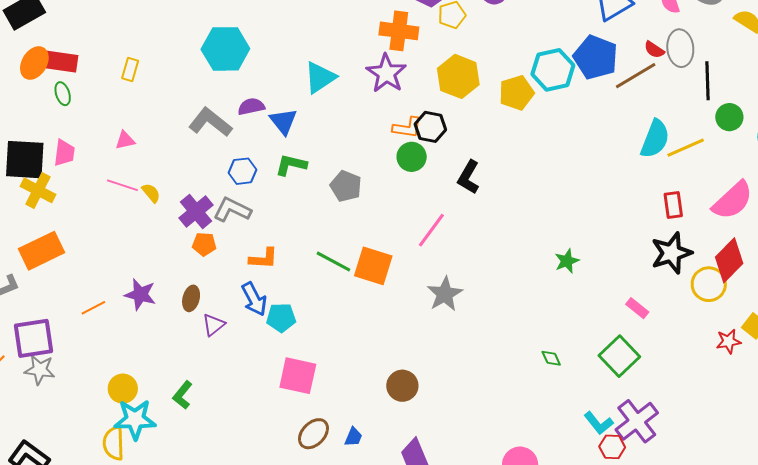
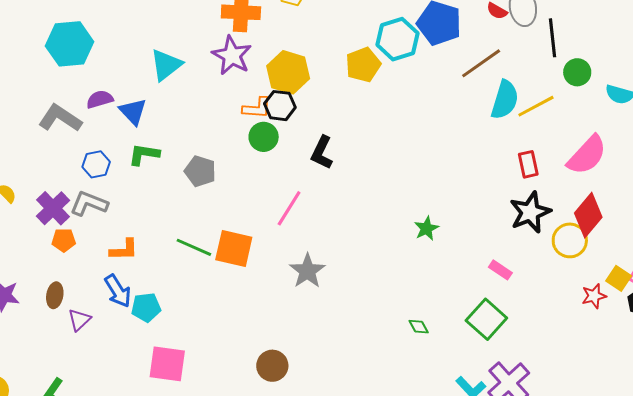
yellow hexagon: (458, 76) -> (288, 72), moved
brown line: (636, 76) -> (481, 63), moved

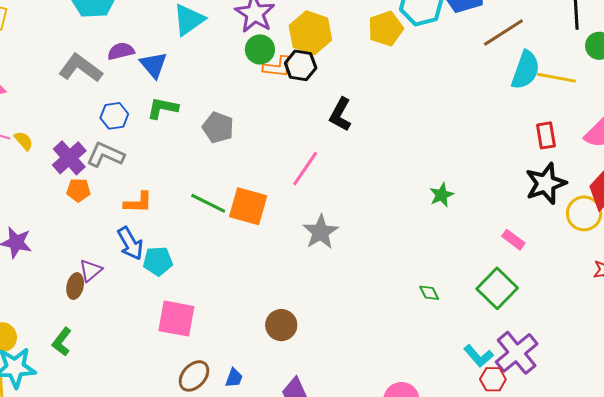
yellow line: (536, 106) -> (556, 78), turned 36
green circle: (264, 137) -> (260, 49), moved
brown ellipse: (55, 295) -> (75, 286), moved

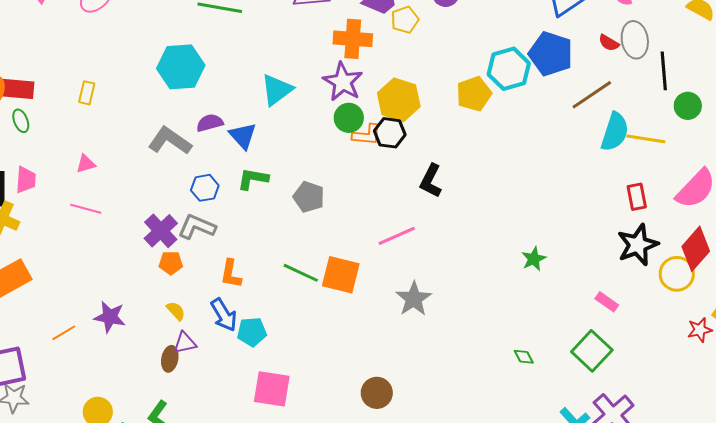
yellow semicircle: (24, 141) -> (176, 311), moved
pink line: (305, 169) -> (397, 236), turned 33
orange L-shape: (138, 203) -> (231, 274), turned 100
purple triangle: (91, 270) -> (185, 343), turned 30

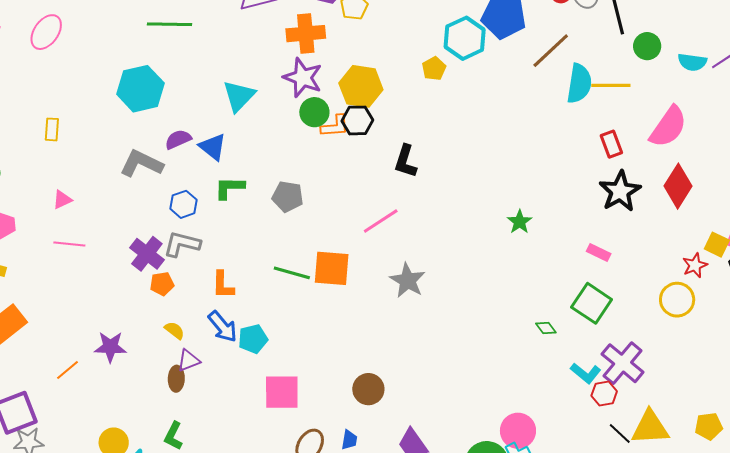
yellow pentagon: (474, 94) -> (434, 69), size x0.7
yellow circle: (677, 274) -> (677, 300), moved
green diamond: (524, 357) -> (546, 328), moved
brown circle: (377, 393) -> (368, 389), moved

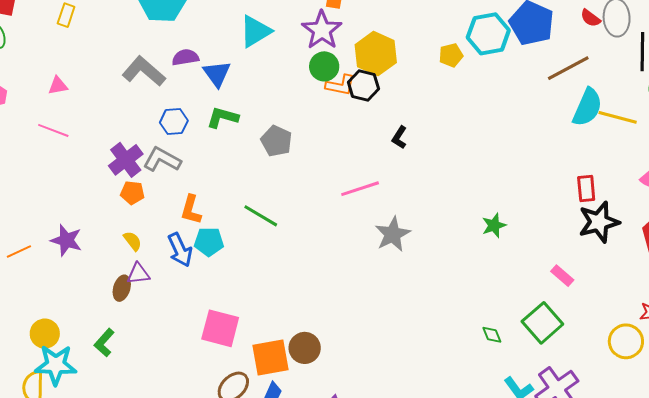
red rectangle: (611, 144) -> (586, 189), moved
black L-shape: (405, 161) -> (399, 137), size x0.7
orange square: (332, 268) -> (270, 358), moved, turned -30
gray star: (408, 280) -> (393, 234), moved
cyan pentagon: (253, 339) -> (209, 242), moved

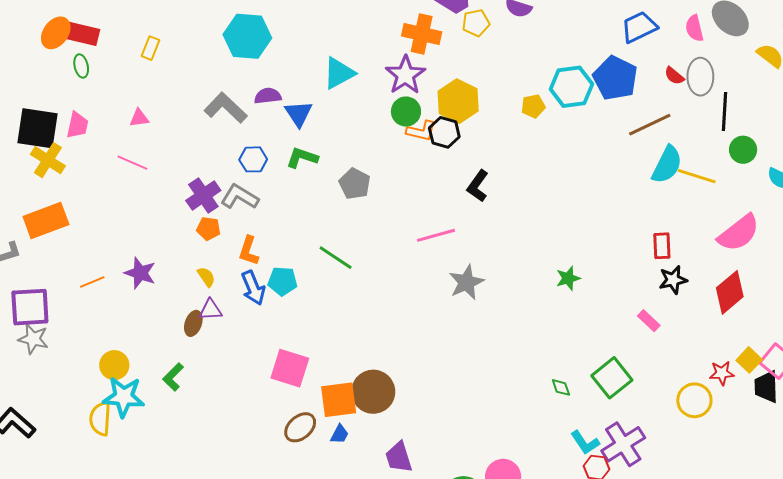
black L-shape: (399, 137) -> (478, 186), size x1.4
orange L-shape: (191, 210) -> (249, 251), moved
black star: (599, 222) -> (673, 280), size x0.7
pink rectangle: (562, 276) -> (649, 321), moved
brown circle: (305, 348) -> (373, 392), size x1.4

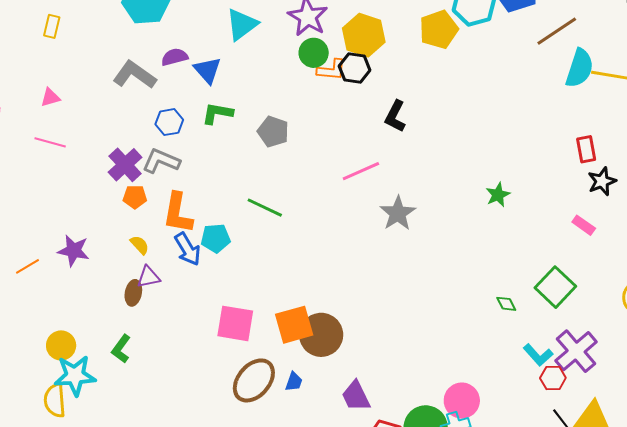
yellow pentagon: (533, 106) -> (439, 29), size x1.6
orange L-shape: (249, 251) -> (178, 213), size x1.4
orange square: (339, 400) -> (294, 325), moved
brown ellipse: (300, 427) -> (254, 380), size x1.4

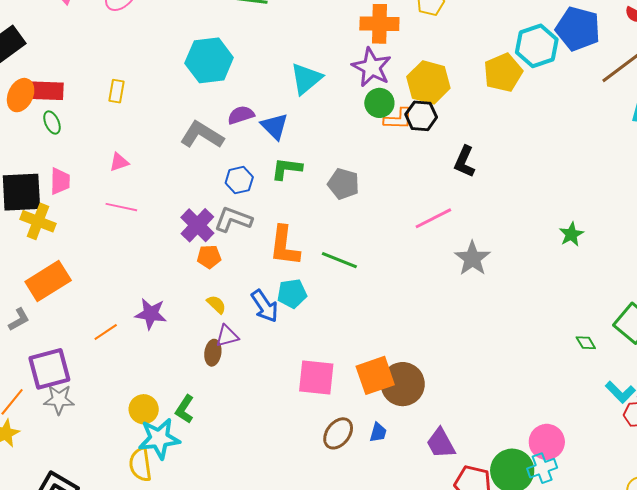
orange L-shape: (178, 213) -> (285, 246), moved
green L-shape: (121, 349) -> (185, 409), moved
brown ellipse: (254, 380) -> (338, 433), size x0.7

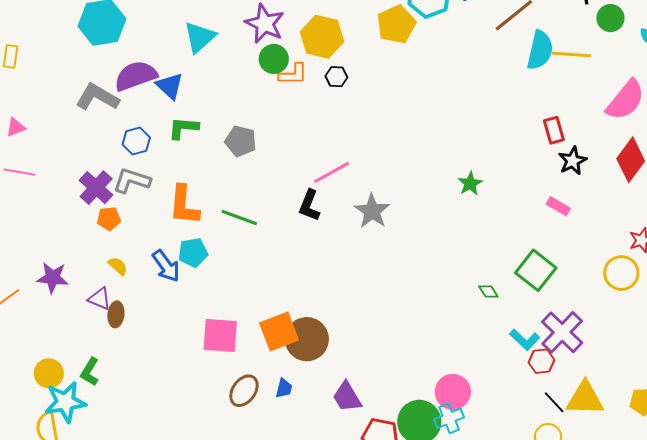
purple semicircle: (241, 115) -> (136, 76), size x1.6
black hexagon: (421, 116) -> (336, 77), moved, size x0.7
black L-shape: (465, 162) -> (309, 205), moved
purple triangle: (227, 336) -> (100, 299), moved, turned 40

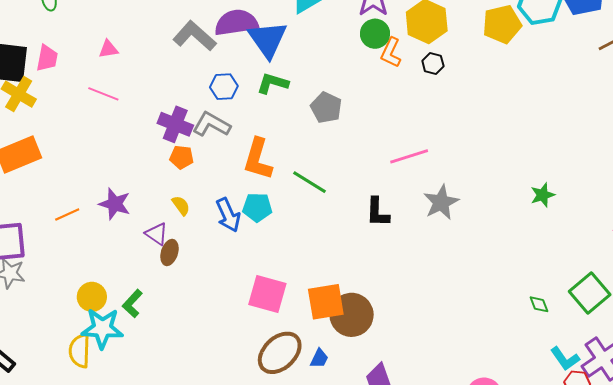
orange L-shape: (293, 74) -> (391, 53), turned 104
blue triangle: (170, 86) -> (268, 39), size x1.4
purple cross: (96, 188) -> (175, 124), turned -32
black L-shape: (309, 205) -> (378, 212), moved, turned -32
brown ellipse: (244, 391) -> (280, 353), size x1.4

